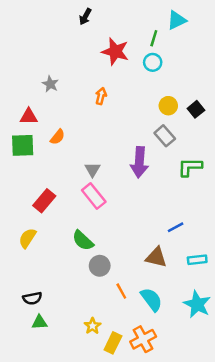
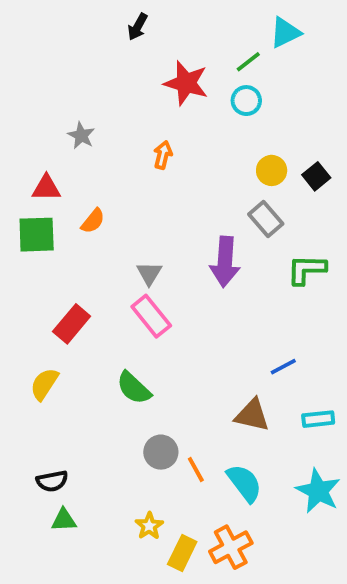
green line: (154, 38) -> (248, 62), turned 35
gray circle: (100, 266) -> (161, 452), moved

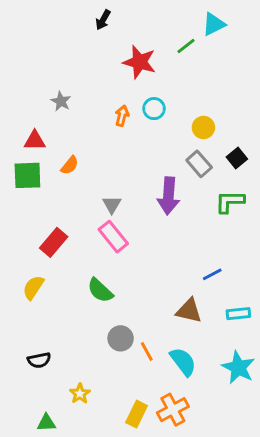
cyan circle: (246, 101) -> (154, 109), moved
black square: (316, 176) -> (237, 158), moved
green triangle: (64, 520) -> (46, 423), moved
yellow star: (149, 526) -> (80, 394), moved

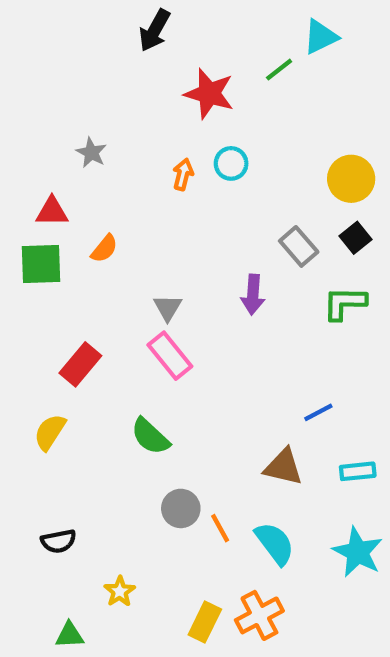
black arrow: (103, 20) -> (155, 30), size x1.4
yellow circle: (203, 127) -> (351, 179), moved, size x1.4
purple arrow: (169, 196) -> (253, 294), size x0.7

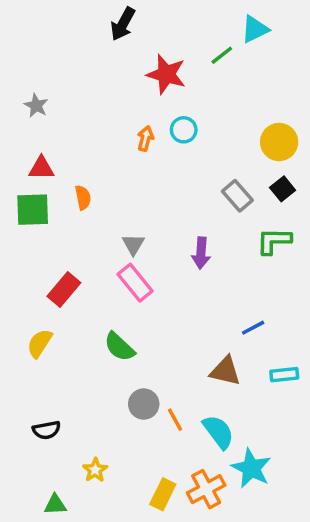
gray star: (91, 153) -> (36, 106), moved
orange semicircle: (104, 249) -> (83, 198), turned -50
purple arrow: (253, 294) -> (201, 253), moved
cyan star: (358, 552) -> (251, 468), moved

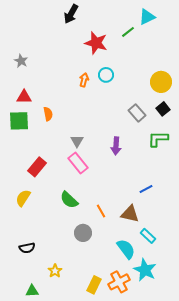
cyan rectangle: (284, 375) -> (148, 236), moved, turned 49
orange line: (175, 420) -> (101, 211), moved

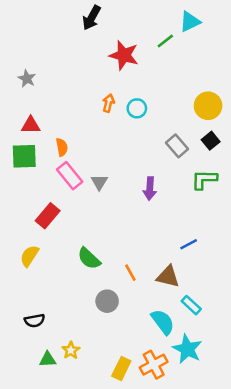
cyan circle: (106, 75) -> (137, 108), moved
pink rectangle: (78, 163) -> (70, 176), moved
green triangle: (32, 291) -> (48, 359), moved

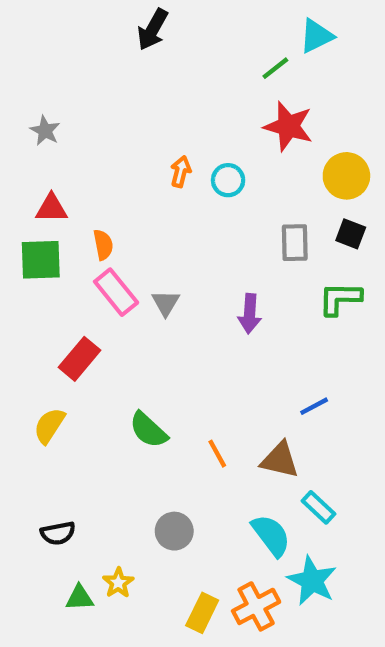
red star: (124, 55) -> (288, 126), moved
black square: (211, 141) -> (351, 234), turned -30
gray rectangle: (177, 146) -> (295, 243), turned 40
gray circle: (107, 301) -> (174, 531), moved

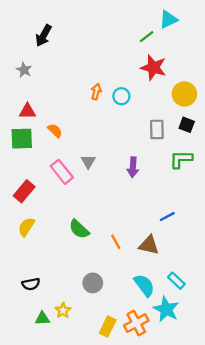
black arrow: (153, 29) -> (44, 36), moved
orange semicircle: (103, 245) -> (55, 131), turned -35
pink rectangle: (116, 292) -> (62, 172), moved
red rectangle: (79, 359) -> (24, 191), moved
cyan rectangle: (318, 507) -> (176, 281), moved

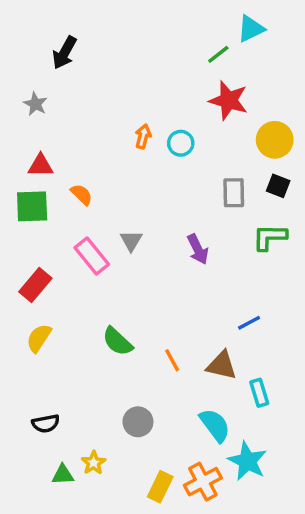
purple arrow: (133, 167) -> (198, 249), turned -30
cyan rectangle: (176, 281) -> (259, 393), moved, turned 30

